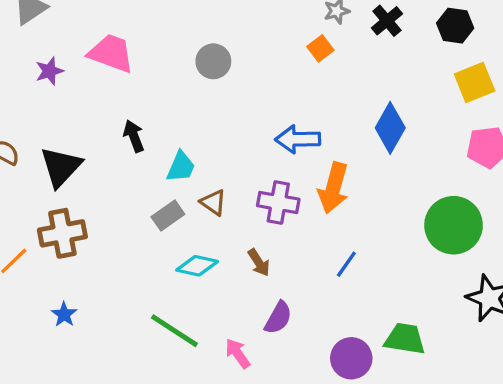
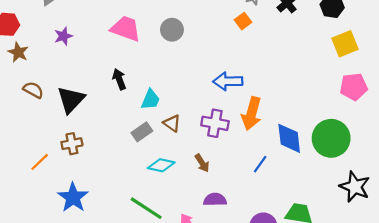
pink trapezoid: (111, 53) -> (126, 29), moved
blue diamond: (390, 128) -> (289, 138), moved, turned -36
brown cross: (62, 233) -> (72, 144), size x0.7
blue star: (64, 314) -> (73, 197), size x1.8
purple semicircle: (278, 318) -> (215, 200), turned -120

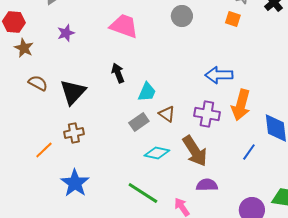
orange square: (243, 21) -> (233, 19), turned -35
gray circle: (172, 30) -> (182, 16), moved
brown arrow: (202, 163) -> (195, 151), size x1.8

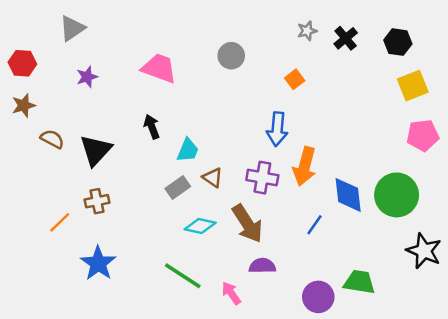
orange square: (233, 19) -> (295, 79), moved, turned 35
brown star: (24, 48) -> (24, 105), moved, turned 30
blue arrow: (219, 75) -> (277, 129), turned -84

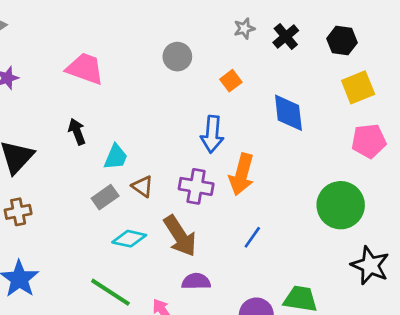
gray circle: (231, 56) -> (177, 57), moved
blue diamond: (348, 195) -> (288, 113), moved

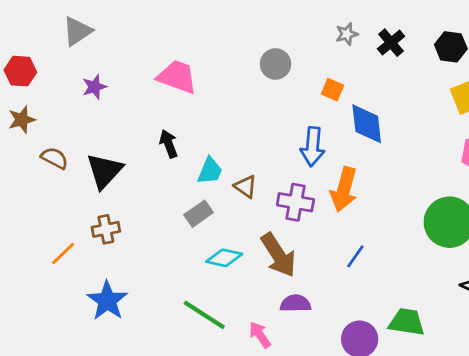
orange square: (231, 81) -> (333, 90), turned -30
blue diamond: (288, 113) -> (367, 124), moved
brown triangle: (143, 186) -> (246, 187), moved

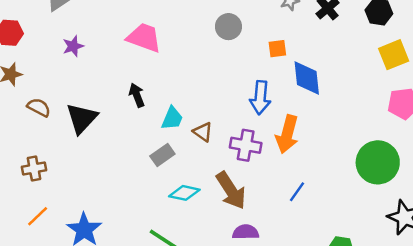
orange square: (333, 90) -> (277, 49), turned -30
brown cross: (106, 229) -> (34, 168), moved
orange line: (63, 254) -> (38, 216), moved

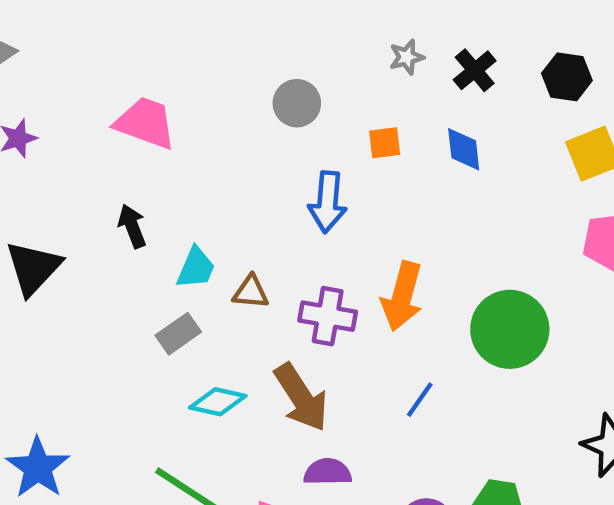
blue diamond: (307, 78) -> (464, 149), moved, size x0.7
blue arrow: (260, 98) -> (328, 202), moved
brown triangle: (203, 132) -> (251, 292), turned -30
green circle: (378, 162) -> (510, 329), moved

